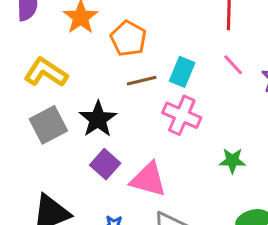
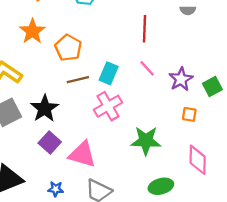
pink cross: (182, 115) -> (108, 106), turned 36
green star: (232, 161) -> (146, 141), size x1.5

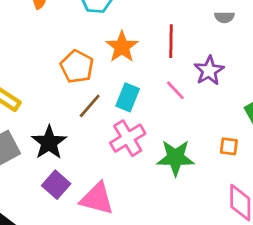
orange star: (32, 31) -> (122, 47), moved
purple star: (181, 79) -> (209, 71), moved
brown line: (78, 80) -> (90, 106), turned -35
green star: (146, 141) -> (175, 158), moved

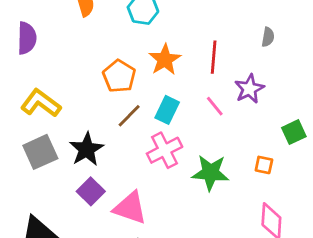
gray semicircle: (224, 17) -> (268, 37), turned -84

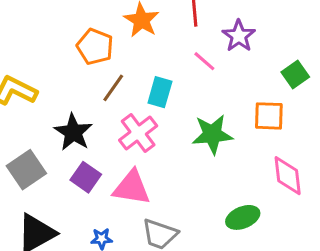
cyan rectangle: (167, 110) -> (160, 92), moved
pink cross: (165, 150) -> (138, 133), moved
gray square: (40, 152) -> (26, 170), moved
orange square: (264, 165) -> (269, 116), size x1.5

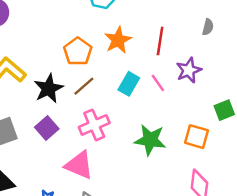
cyan rectangle: (160, 92) -> (129, 84), moved
black star: (73, 132) -> (49, 89), moved
purple square: (86, 177) -> (47, 128), moved

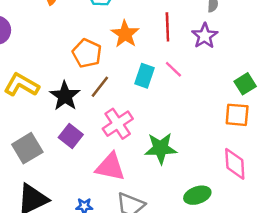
purple star: (189, 70) -> (205, 36), moved
orange square: (196, 137) -> (237, 115), moved
green star: (150, 140) -> (161, 148), moved

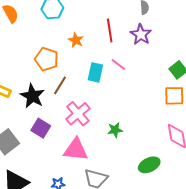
orange star: (125, 34) -> (76, 40), size x0.7
green star: (161, 148) -> (115, 130), size x0.6

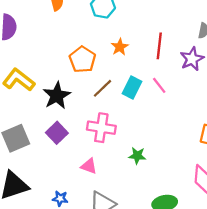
brown line: (60, 85) -> (103, 88), moved
pink cross: (78, 114) -> (101, 128), turned 35
pink triangle: (76, 150) -> (89, 166), size x0.6

